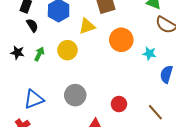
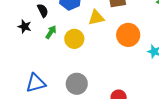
black star: (17, 53) -> (25, 27), moved
green arrow: (39, 54) -> (51, 32), moved

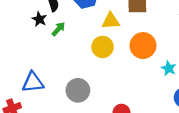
black star: (25, 27) -> (39, 19), moved
yellow circle: (74, 39) -> (103, 47), moved

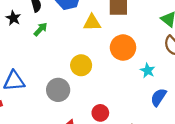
black star: (39, 19) -> (13, 18), moved
yellow circle: (103, 47) -> (81, 65), moved

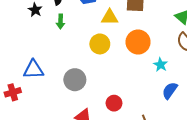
green arrow: (41, 29) -> (61, 22), turned 136
yellow circle: (81, 65) -> (100, 44), moved

